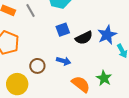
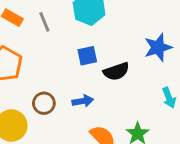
blue star: (107, 35) -> (158, 47), moved
blue arrow: (64, 61) -> (83, 101), turned -32

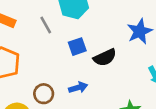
gray line: (44, 22) -> (46, 25), moved

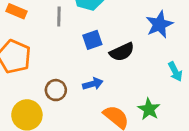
gray line: (46, 25) -> (59, 16), turned 30

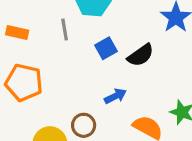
brown circle: (56, 90) -> (84, 125), moved

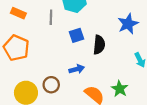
black semicircle: (141, 55) -> (99, 45), turned -60

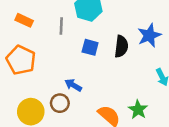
blue square: (77, 35) -> (90, 47), turned 32
black semicircle: (99, 45) -> (121, 46), moved
blue arrow: (77, 69) -> (73, 85), moved, turned -136

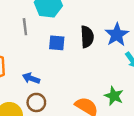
blue star: (149, 35) -> (117, 35), moved
blue arrow: (73, 85) -> (31, 78), moved

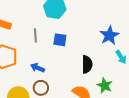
gray line: (25, 27) -> (35, 35), moved
black semicircle: (87, 37) -> (87, 64), moved

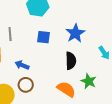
gray line: (35, 35) -> (10, 34), moved
blue star: (109, 35) -> (75, 33), moved

